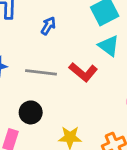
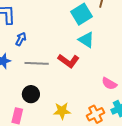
blue arrow: (48, 26) -> (21, 39), moved

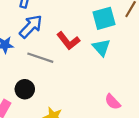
blue arrow: (21, 39) -> (31, 26), size x1.6
red L-shape: (68, 61) -> (68, 41), moved

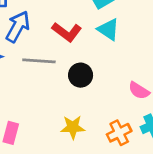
black circle: (25, 89) -> (81, 75), moved

